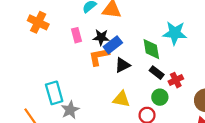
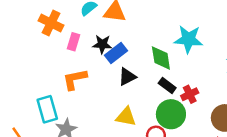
orange cross: (38, 22) -> (51, 23), moved
pink rectangle: (77, 35) -> (74, 42), turned 32
orange L-shape: (99, 57) -> (75, 79), moved
green circle: (160, 97) -> (171, 114), size x1.5

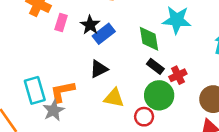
black star: (102, 44) -> (90, 25), turned 30
black triangle: (127, 77) -> (99, 69), moved
orange L-shape: (75, 79) -> (62, 92), moved

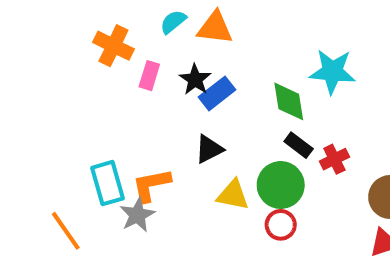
green circle: (159, 95) -> (281, 185), moved

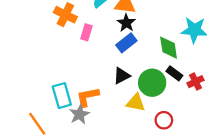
black star: (195, 80) -> (126, 23), moved
green circle: (281, 185) -> (152, 83), moved

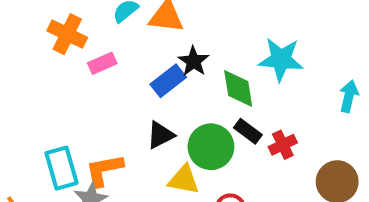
black star: (126, 23) -> (193, 61), moved
pink rectangle: (86, 32) -> (102, 63), turned 49

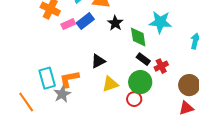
blue rectangle: (168, 81) -> (85, 21), moved
green circle: (211, 147) -> (140, 82), moved
yellow triangle: (184, 180) -> (110, 84), turned -30

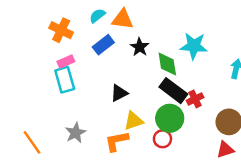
pink rectangle: (68, 24) -> (66, 62), moved
black rectangle: (143, 59) -> (173, 91), size x1.6
cyan rectangle: (47, 78) -> (65, 80), moved
orange L-shape: (69, 79) -> (117, 141), moved

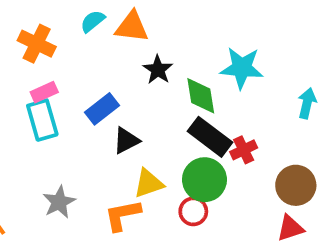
blue rectangle: (103, 45) -> (102, 109), moved

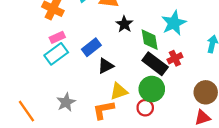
cyan star: (242, 68) -> (174, 23), turned -30
cyan rectangle: (42, 120) -> (56, 54), turned 70
red cross: (244, 150) -> (175, 58), moved

